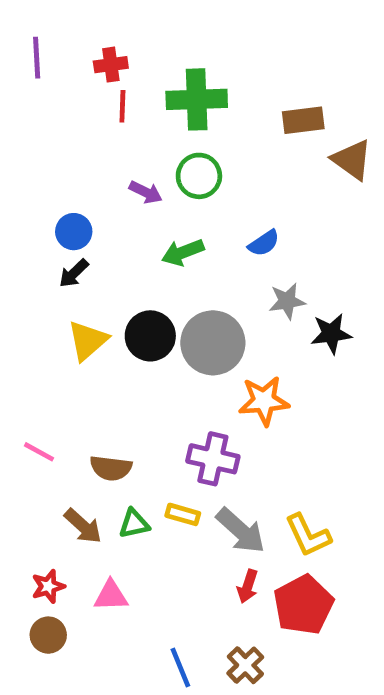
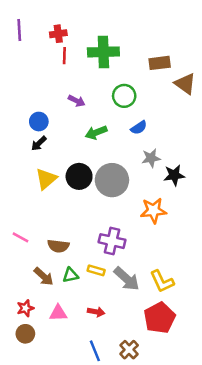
green circle: (199, 176) -> (124, 96), moved
orange star: (264, 401) -> (153, 211), moved
red arrow: (248, 586) -> (96, 312), moved, turned -98

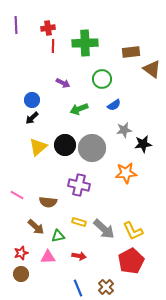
purple cross: (112, 241) -> (79, 185), moved
green triangle: (71, 275) -> (58, 236), moved

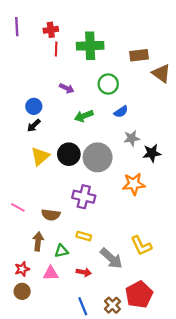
brown arrow: (36, 227) -> (38, 241), turned -126
gray arrow: (104, 229) -> (111, 258), moved
red pentagon: (131, 261) -> (139, 295), moved

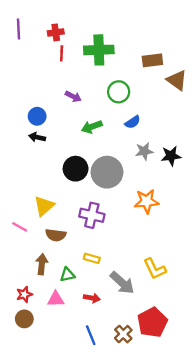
black arrow: (34, 125) -> (37, 137), turned 56
black star: (152, 153) -> (171, 156), moved
yellow triangle: (40, 156) -> (44, 206), moved

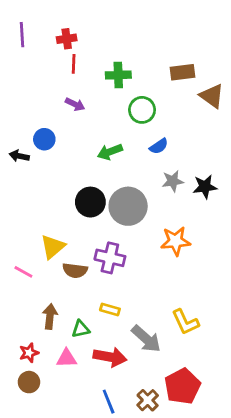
green cross: (99, 50) -> (118, 75), moved, size x0.7
purple arrow: (73, 96) -> (75, 104), moved
black arrow: (37, 137) -> (19, 156), moved
brown semicircle: (56, 235) -> (75, 270), moved
red arrow: (92, 298) -> (110, 357), size x1.6

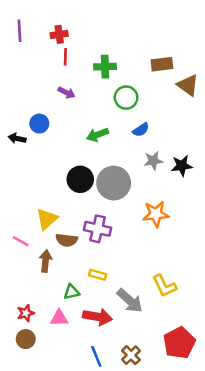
brown arrow: (50, 316) -> (46, 261), moved
red pentagon: (182, 386) -> (179, 343), moved

